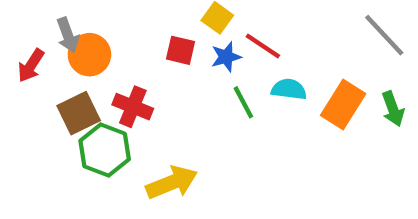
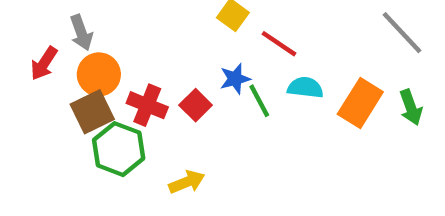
red square: (180, 50) -> (196, 105), moved, turned 32
orange circle: (89, 55) -> (99, 74), moved
blue star: (226, 57) -> (235, 79), moved
yellow arrow: (172, 183) -> (187, 182), size x0.7

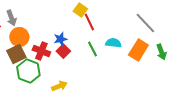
gray line: (402, 33) -> (145, 23), moved
red line: (279, 44) -> (89, 22), moved, turned 30
blue star: (235, 79) -> (60, 39), moved

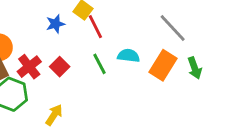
blue star: (60, 39) -> (55, 24), moved
red cross: (41, 51) -> (29, 67), turned 30
yellow arrow: (59, 86) -> (54, 115), turned -35

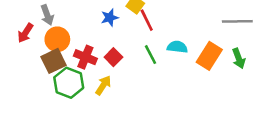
gray line: (173, 28) -> (237, 21), moved, turned -48
red cross: (29, 67) -> (85, 57), turned -30
yellow arrow: (54, 115) -> (103, 85), moved

